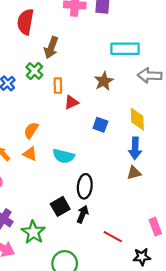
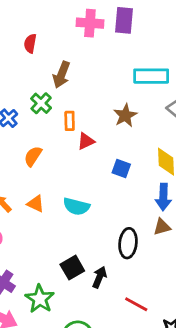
red semicircle: (25, 22) -> (30, 43), size x0.6
orange semicircle: (31, 130) -> (33, 156), moved
black ellipse: (85, 186) -> (128, 243), moved

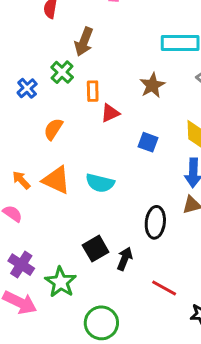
orange triangle: (36, 204) -> (56, 180), size x1.5

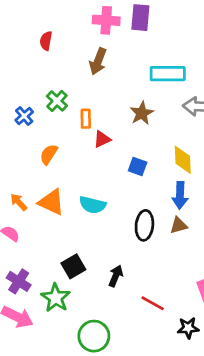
brown arrow: (84, 42) -> (98, 61), moved
black ellipse: (155, 222) -> (144, 225), moved
black square: (96, 249) -> (73, 266), moved

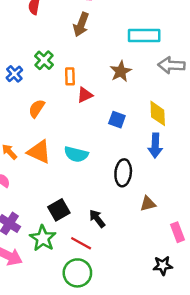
brown triangle: (179, 225) -> (148, 204), moved
black arrow: (116, 276) -> (97, 219), turned -60
red line: (153, 303) -> (81, 243), moved

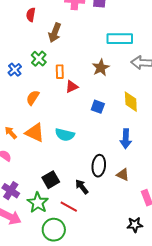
brown arrow: (81, 24) -> (55, 33), moved
blue arrow: (155, 146) -> (126, 139), moved
black ellipse: (123, 173) -> (99, 166), moved
brown triangle: (148, 204) -> (123, 175), turned 40
green circle: (77, 273) -> (54, 230), moved

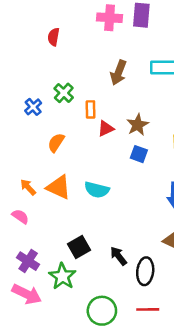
brown arrow: (55, 33) -> (118, 73), moved
brown star: (101, 68) -> (138, 125), moved
black ellipse: (99, 166) -> (145, 271), moved
red line: (69, 207) -> (148, 309), moved, turned -30
green circle: (54, 230) -> (102, 311), moved

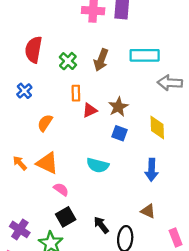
red semicircle: (53, 37) -> (34, 50), moved, size x1.6
green cross: (64, 93) -> (68, 61), moved
cyan semicircle: (97, 190) -> (98, 165), moved
pink semicircle: (20, 216) -> (61, 189), moved

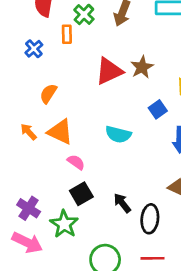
orange rectangle: (76, 93) -> (67, 34), moved
red triangle: (90, 110) -> (109, 71), size x1.6
orange semicircle: (45, 123) -> (48, 94), moved
blue square: (119, 133) -> (158, 109), moved, turned 35

